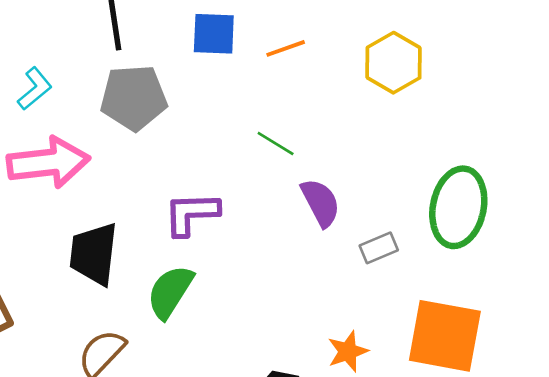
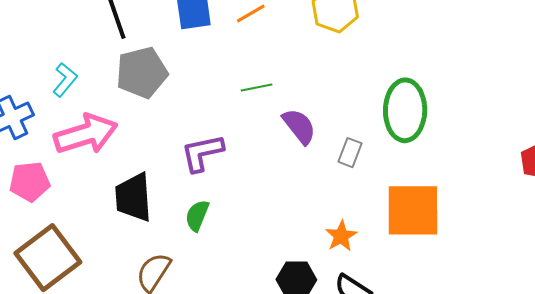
green line: (276, 144) -> (257, 88), turned -32
gray rectangle: (379, 248) -> (350, 153), turned -36
green semicircle: (170, 292) -> (197, 216), size x0.7

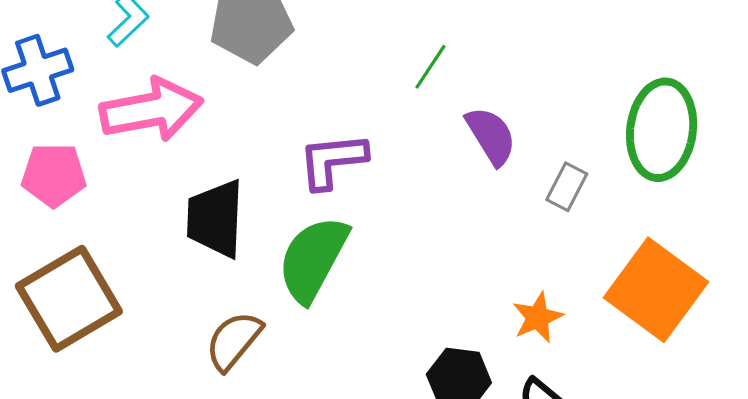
green line: (257, 88) -> (430, 67), turned -52
orange square: (413, 210) -> (656, 290), turned 30
green semicircle: (197, 216) -> (313, 259), size x1.8

